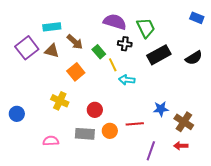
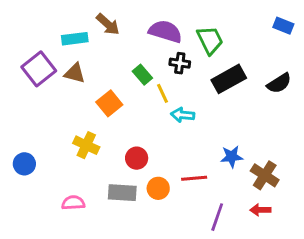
brown arrow: (75, 42) -> (108, 24), moved

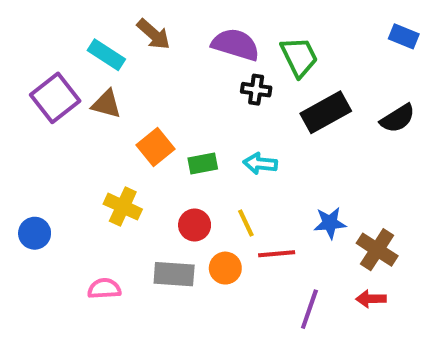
cyan rectangle: (75, 39) -> (106, 55), turned 40
green rectangle: (142, 75) -> (203, 163), moved, turned -60
yellow line: (163, 93) -> (246, 223), moved

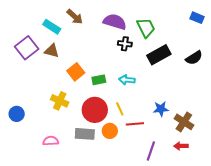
red circle: (195, 225) -> (95, 110), size x1.6

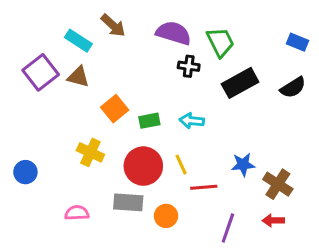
blue rectangle: (197, 18) -> (297, 42), moved
orange circle: (110, 131) -> (166, 216), moved

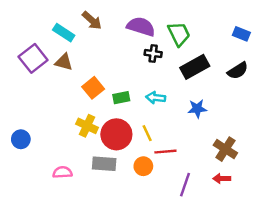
yellow cross: (90, 152) -> (87, 126), moved
blue star: (243, 165) -> (197, 109), moved
orange circle: (166, 216) -> (143, 166), moved

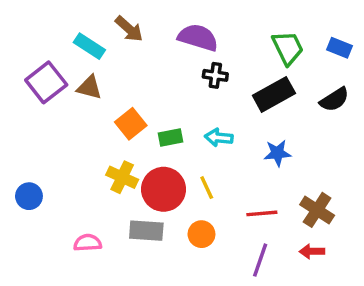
green trapezoid: (179, 34) -> (288, 48), moved
red line: (165, 152) -> (262, 213), moved

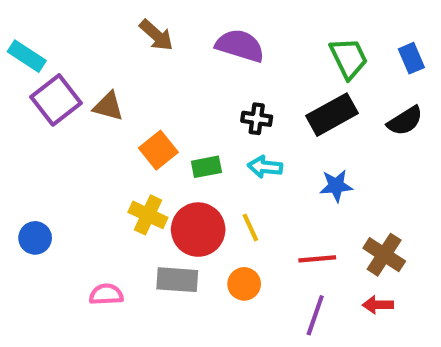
cyan rectangle: (89, 46) -> (27, 56), moved
blue rectangle: (340, 48) -> (411, 58), turned 45
black cross: (215, 75) -> (257, 119), moved

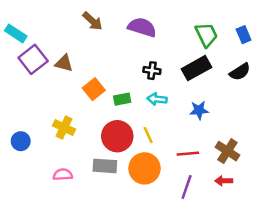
yellow cross: (148, 215) -> (64, 128), moved
orange circle: (244, 284) -> (144, 168), size x1.6

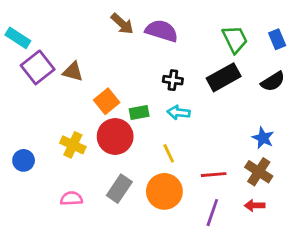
brown arrow: (92, 21) -> (122, 24), moved
blue star: (199, 110) -> (263, 138), moved, turned 30
red circle: (117, 136) -> (115, 136), moved
gray rectangle: (105, 166) -> (119, 189), turned -60

